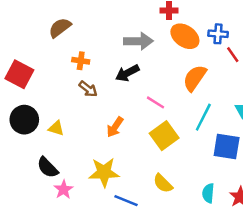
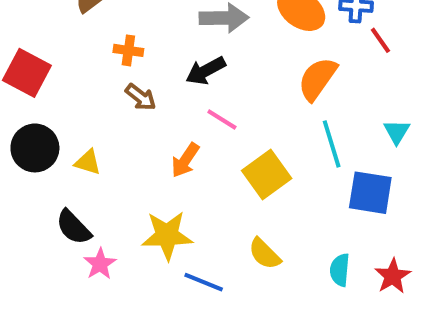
pink line: (155, 102) -> (222, 120), moved
cyan line: (203, 117) -> (332, 144), turned -44

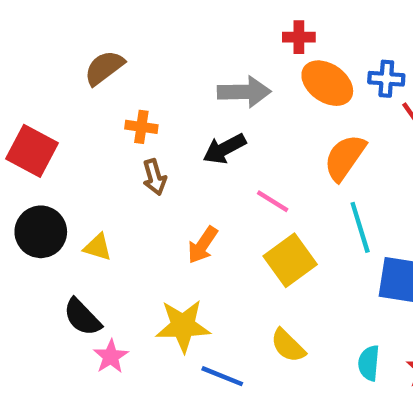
brown arrow: (141, 97) -> (154, 177), turned 36
pink line: (222, 120) -> (273, 201), moved

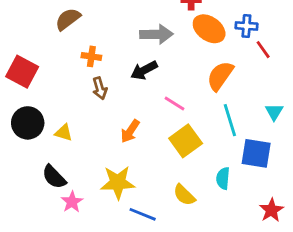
cyan semicircle: (369, 363) -> (223, 178), moved

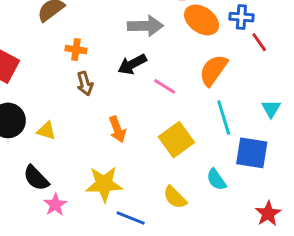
pink line: (174, 104) -> (165, 86), moved
orange arrow: (130, 131) -> (117, 129), turned -55
cyan semicircle: (223, 178) -> (216, 180), turned -40

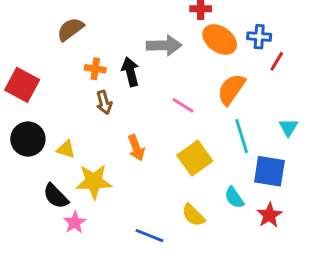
red line: (259, 42) -> (277, 61), turned 66
black arrow: (132, 64) -> (130, 72), moved, turned 104
yellow star: (104, 184) -> (94, 181), moved
red star: (268, 214) -> (269, 215), moved

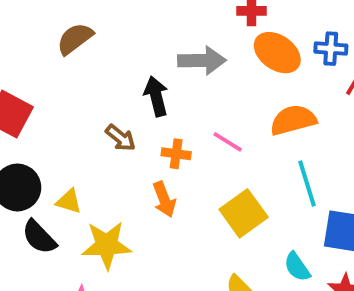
orange cross: (95, 69) -> (176, 154), moved
orange semicircle: (231, 89) -> (293, 120), turned 40
brown arrow: (104, 102) -> (121, 138), turned -35
black semicircle: (56, 196) -> (39, 237), moved

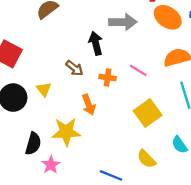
orange arrow: (164, 199) -> (89, 105), moved
yellow triangle: (69, 201) -> (44, 89), moved, turned 35
black semicircle: (39, 237) -> (33, 144), moved, turned -120

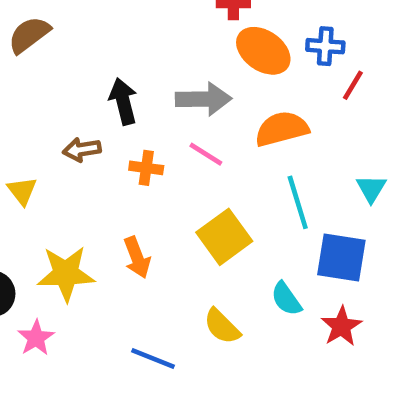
gray arrow: (123, 22) -> (204, 99), moved
brown arrow: (74, 68) -> (82, 150), turned 132
orange arrow: (89, 105) -> (137, 257), moved

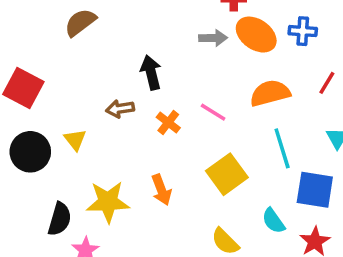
red line: (353, 85) -> (327, 83), moved
gray arrow: (204, 99) -> (213, 38), moved, size x0.7
orange cross: (146, 168) -> (168, 122), turned 30

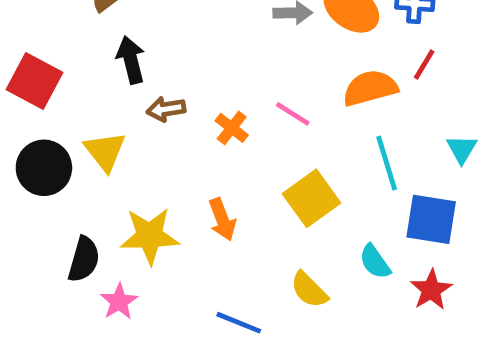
black arrow: (151, 72) -> (131, 60), moved
red line: (327, 83) -> (424, 65), moved
yellow triangle: (75, 140) -> (105, 151), size x1.4

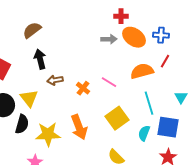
orange arrow: (222, 219) -> (79, 127), size x1.4
black semicircle: (84, 259) -> (22, 124), moved
cyan semicircle: (375, 262) -> (144, 133), moved, turned 56

